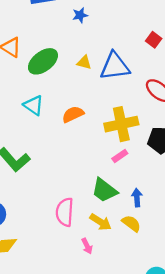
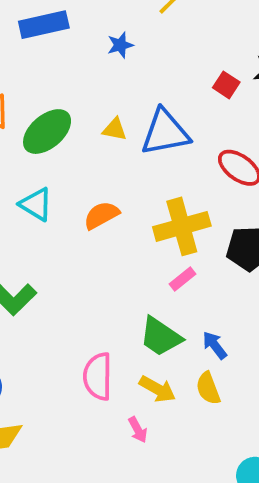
blue star: (80, 15) -> (120, 45), moved
blue arrow: (137, 198) -> (215, 345), turned -30
yellow semicircle: (131, 223) -> (208, 388), turned -144

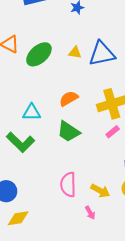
cyan triangle: (36, 204) -> (32, 112), moved, turned -30
green trapezoid: (161, 337) -> (69, 132), moved

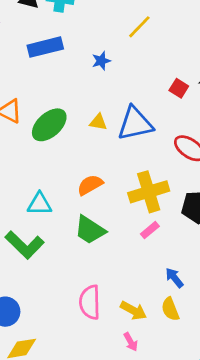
pink arrow: (90, 213) -> (131, 342), moved

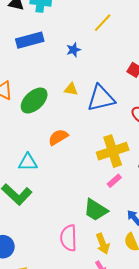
yellow triangle: (98, 122) -> (71, 89), moved
orange semicircle: (90, 185) -> (58, 137), moved
green trapezoid: (90, 230) -> (96, 210), moved
yellow arrow: (133, 310) -> (103, 244), turned 42

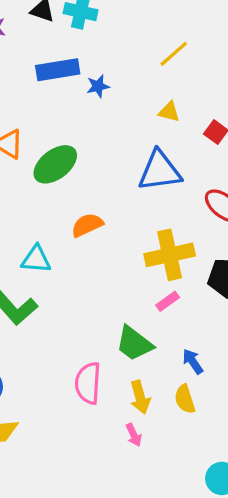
blue star: (73, 50) -> (98, 86), moved
yellow triangle: (71, 89) -> (169, 112), moved

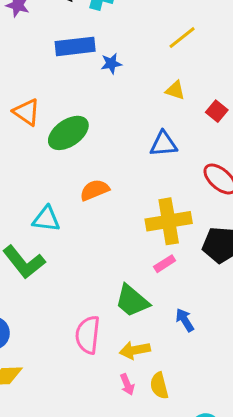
blue triangle: (160, 171) -> (163, 144), size x0.7
yellow arrow: (140, 397) -> (135, 350), turned 92
yellow semicircle: (185, 399) -> (159, 386), moved

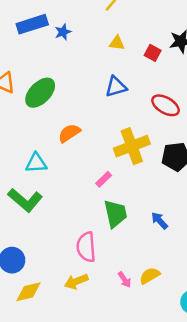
pink rectangle: (165, 264) -> (104, 179), moved
green trapezoid: (132, 301) -> (115, 214), turned -132
yellow arrow: (135, 350) -> (76, 281), moved
yellow semicircle: (159, 386) -> (150, 276), turned 85

